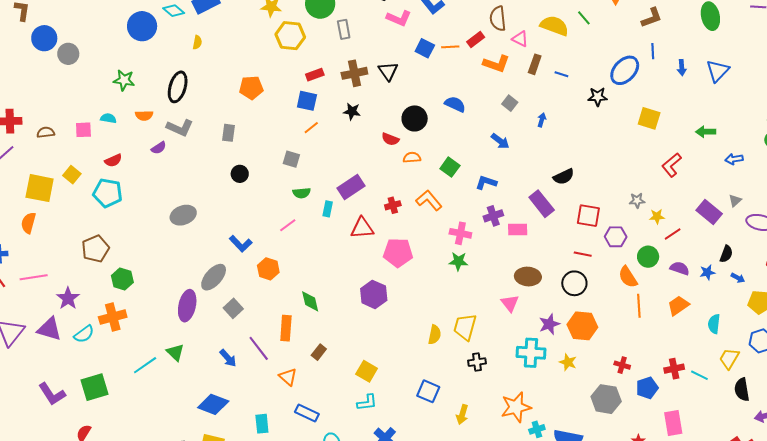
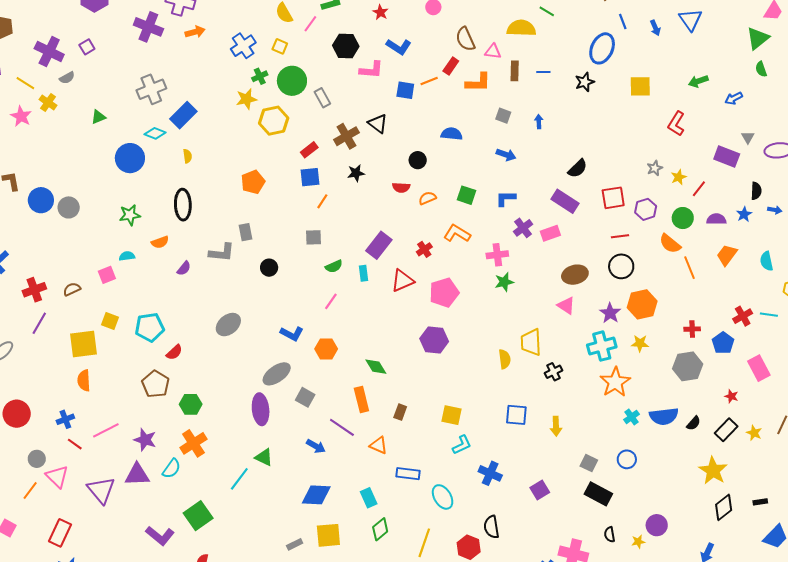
black circle: (415, 118) -> (418, 160), size x0.7
gray L-shape: (180, 128) -> (222, 253), moved
red semicircle: (113, 160) -> (174, 352), moved
gray ellipse: (214, 277) -> (277, 374), turned 32
orange star: (516, 407) -> (615, 382), moved

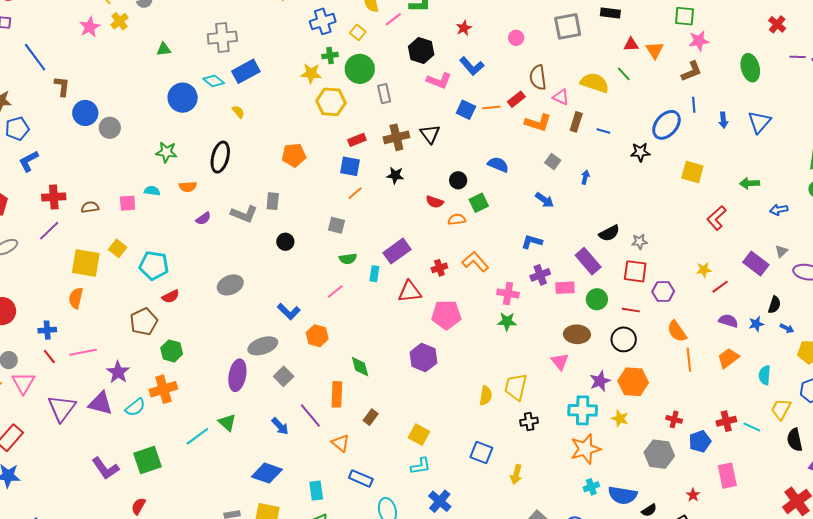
yellow semicircle: (187, 156) -> (238, 112), turned -48
gray star: (655, 168) -> (639, 242), moved
green square: (467, 195) -> (479, 203), moved, turned 30
green circle: (683, 218) -> (597, 299), moved

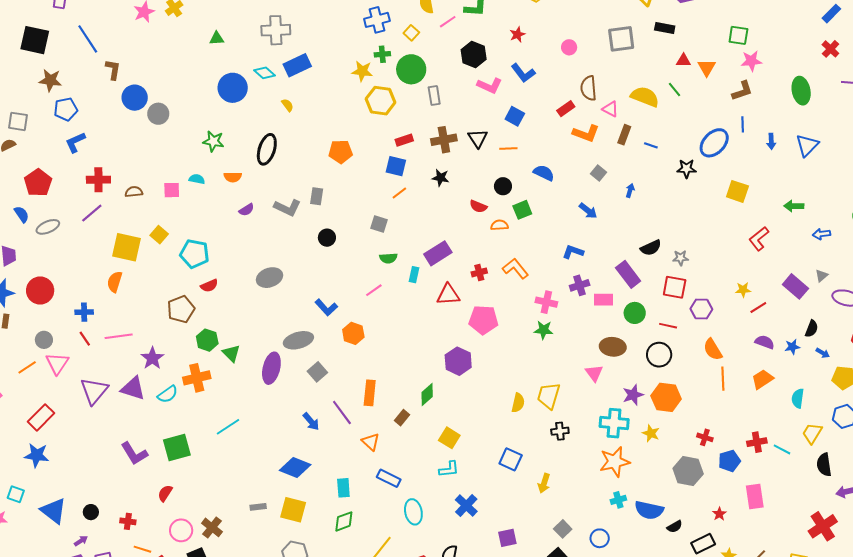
orange line: (491, 108) -> (508, 149), moved
green diamond: (360, 367) -> (427, 395), moved, turned 60
green triangle: (227, 422) -> (231, 353), moved

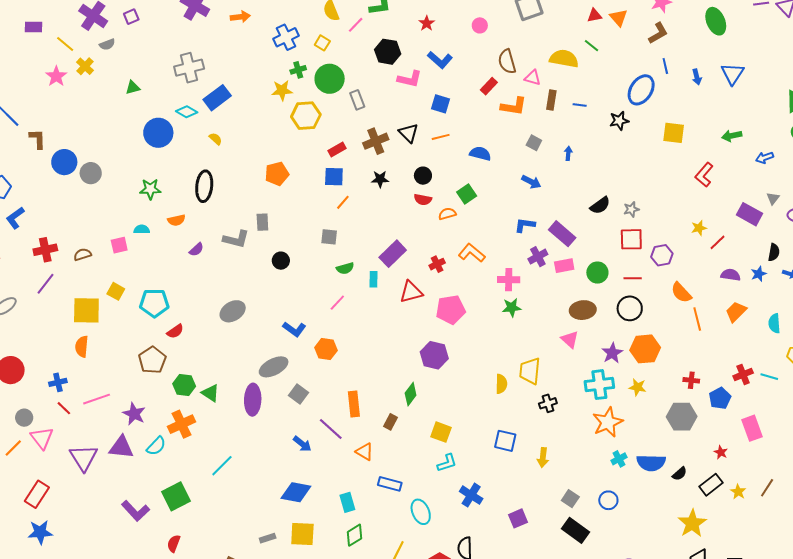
black circle: (503, 186) -> (423, 176), moved
purple rectangle: (628, 274) -> (562, 234), moved

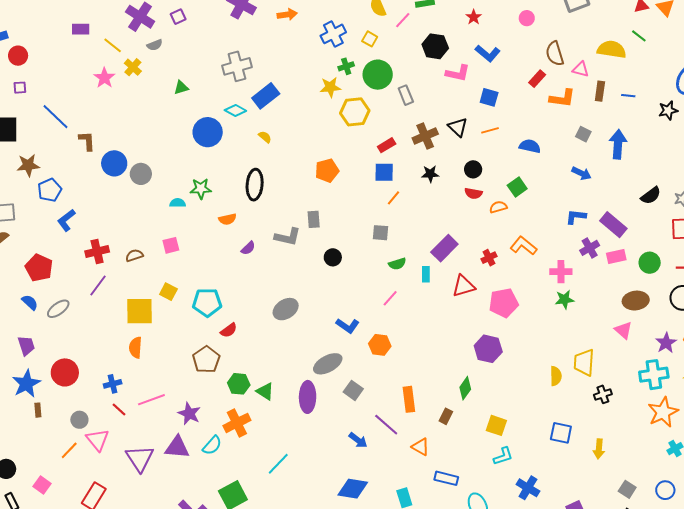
blue arrow: (568, 153) -> (618, 144), size x2.0
cyan semicircle: (142, 229) -> (178, 203), moved

